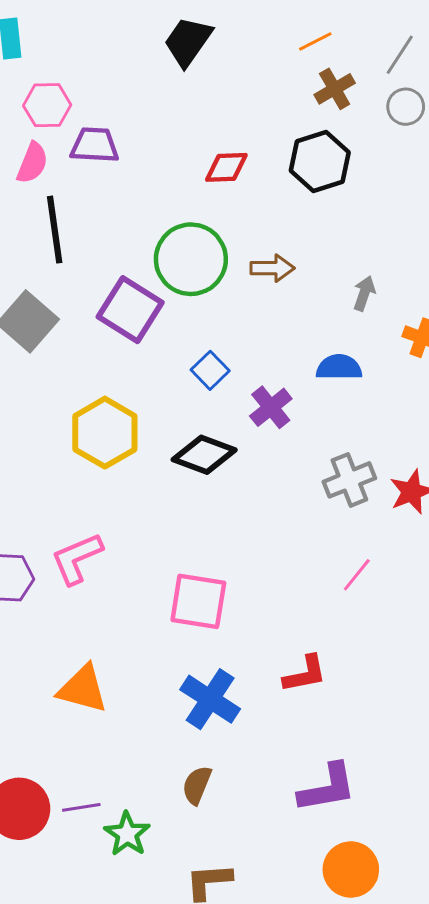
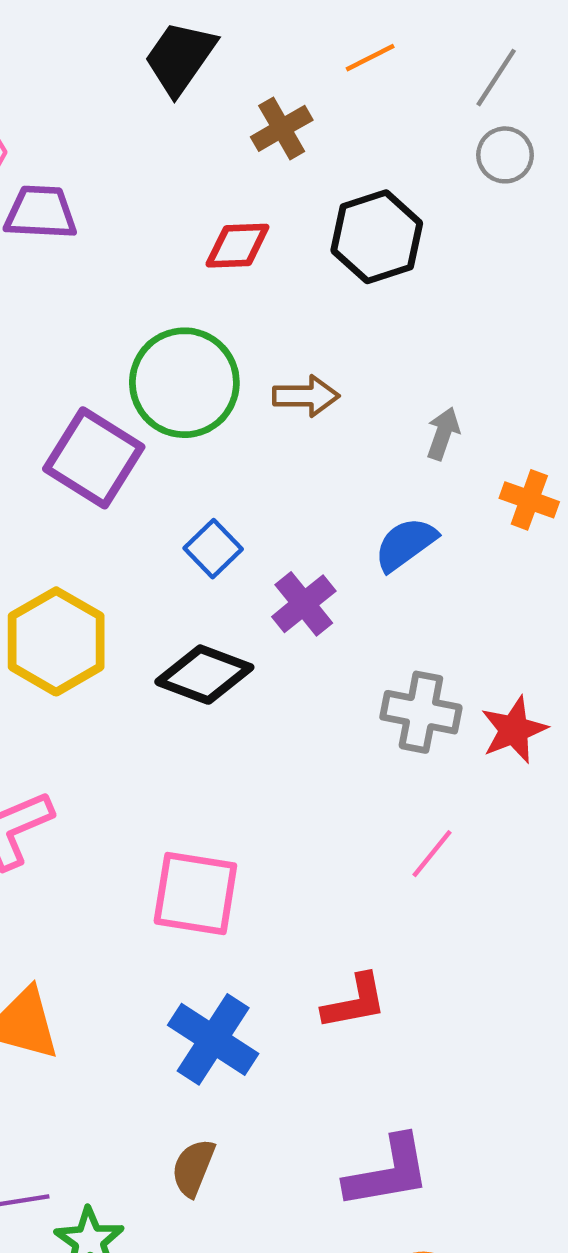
brown cross: (335, 89) -> (282, 128), moved
blue semicircle: (339, 367) -> (405, 544), turned -36
gray cross: (349, 480) -> (421, 712), turned 33

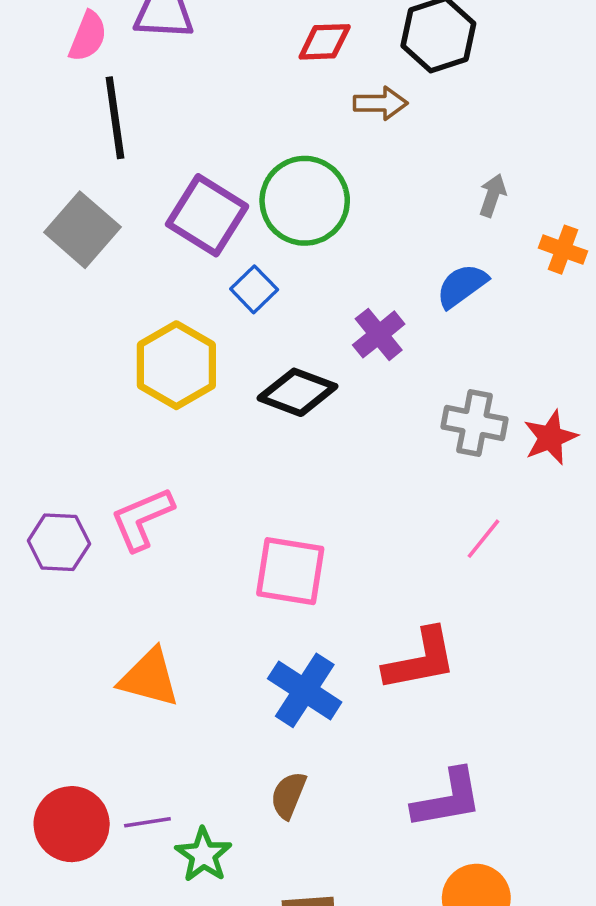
green circle: (184, 383) -> (305, 201), moved
brown arrow: (306, 396) -> (381, 103), moved
blue square: (213, 549) -> (254, 289), moved
red L-shape: (355, 1002) -> (420, 660), size x1.4

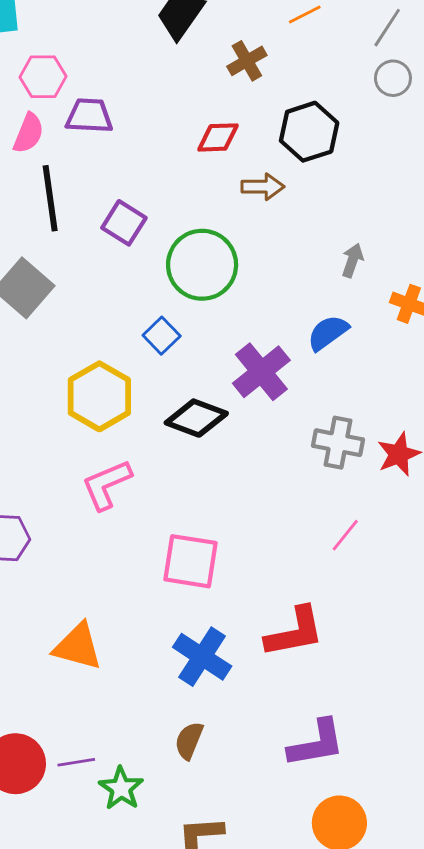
purple square: (207, 215) -> (124, 223), moved, size x0.7
purple cross: (379, 334) -> (261, 372), size x1.4
pink L-shape: (142, 519) -> (107, 485), moved

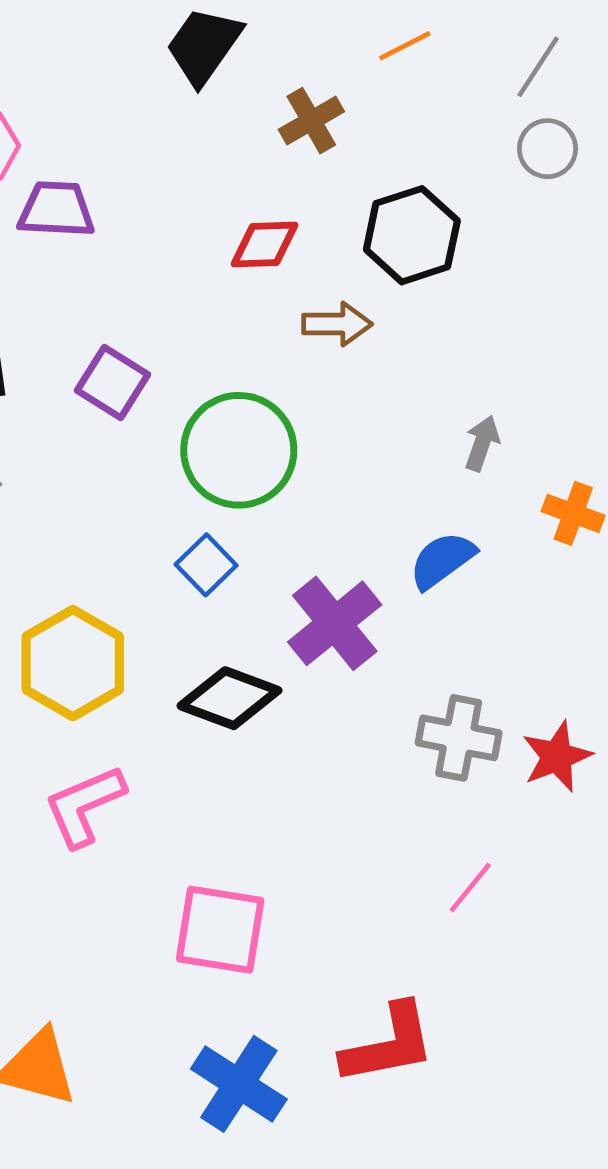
blue square: (162, 336) -> (206, 565), moved

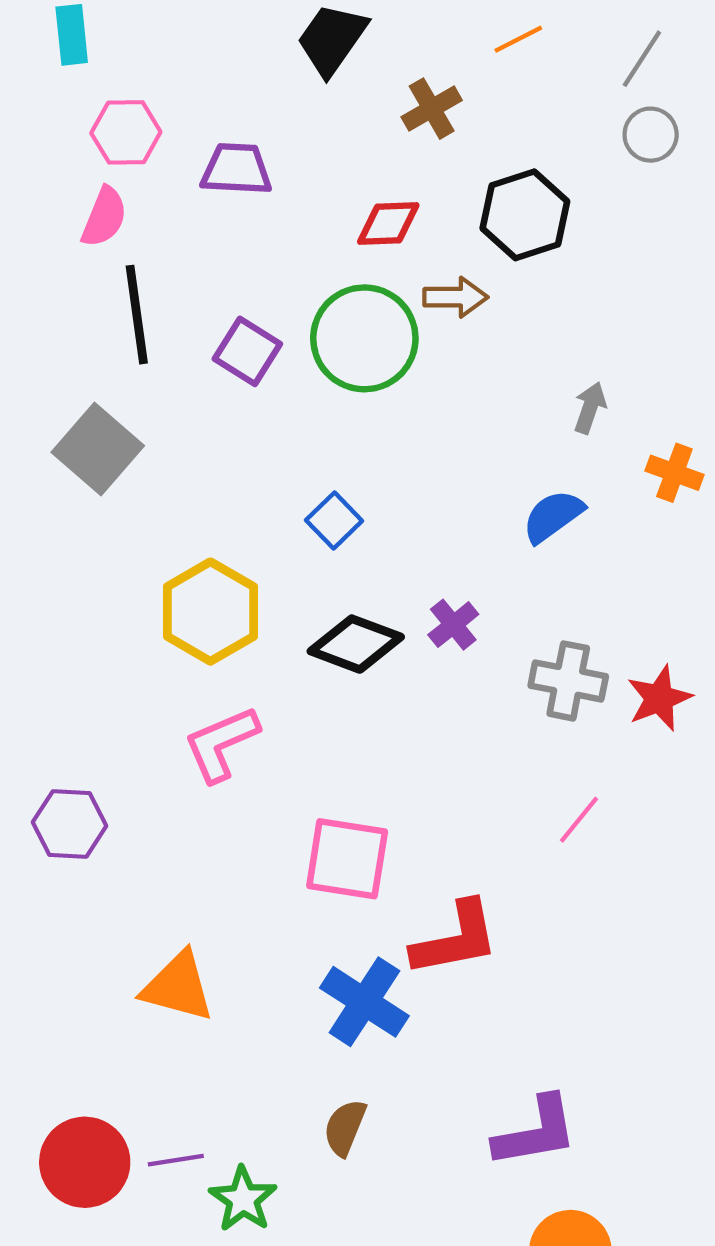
purple trapezoid: (56, 209) -> (236, 169), moved
green circle: (239, 450) -> (364, 338), moved
purple cross: (335, 623) -> (453, 625), moved, size x0.6
red L-shape: (388, 1044) -> (455, 939), moved

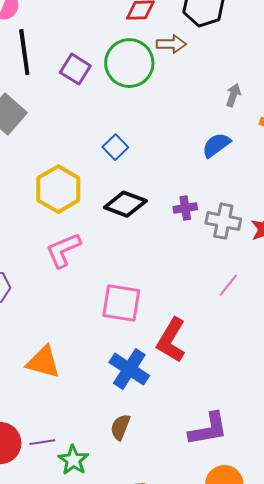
purple cross: (453, 625) -> (185, 208), moved, turned 30
red L-shape: (455, 939) -> (171, 340), turned 132

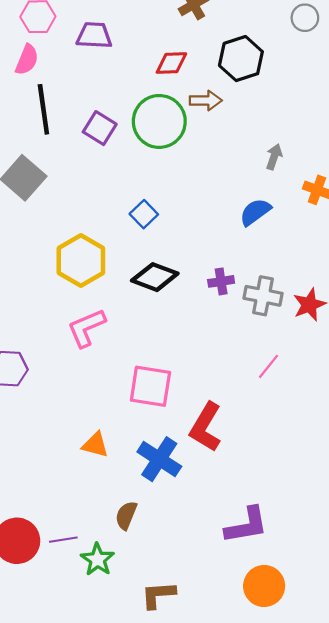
orange triangle: (43, 362) -> (95, 445), moved, size x0.7
brown semicircle: (120, 427) -> (126, 515), moved

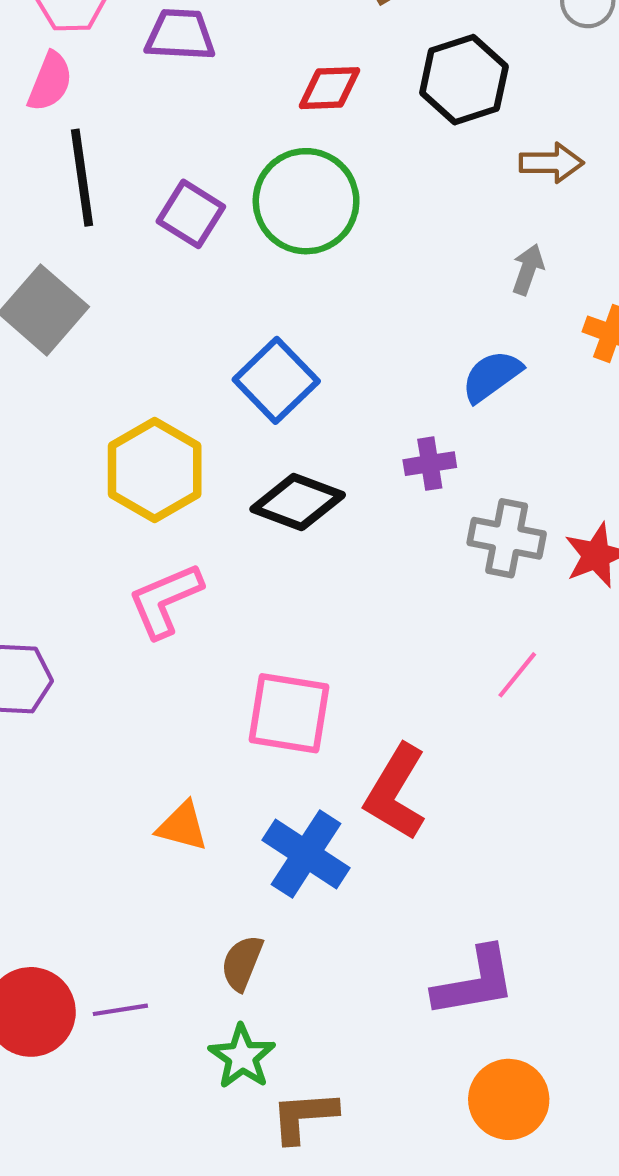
brown arrow: (206, 100) -> (551, 163), moved
blue square: (144, 214) -> (276, 380), size x1.5
purple cross: (221, 281) -> (430, 464), moved
green star: (97, 560) -> (242, 1057), moved

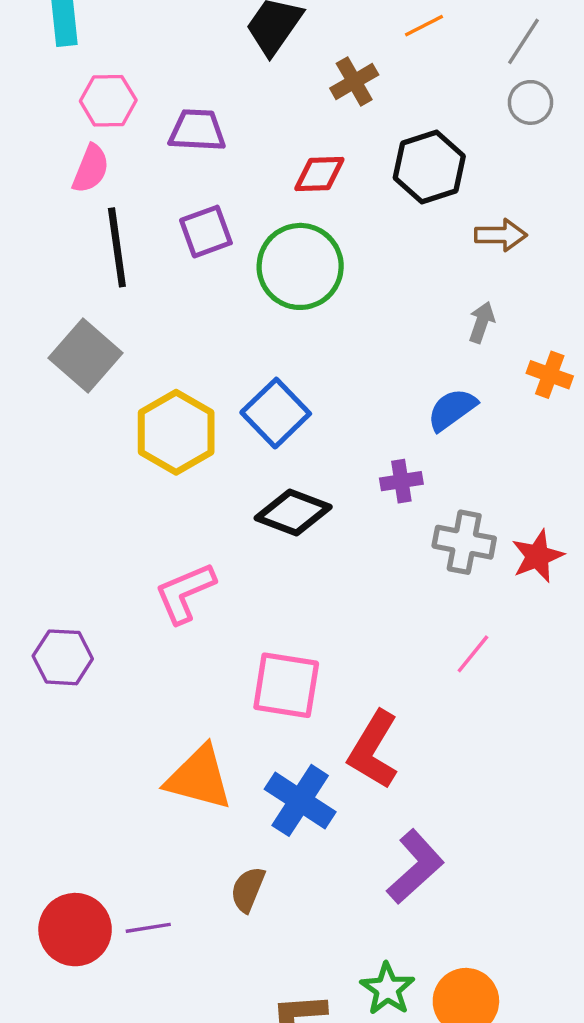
purple square: (191, 214) -> (206, 232), moved, turned 38
yellow hexagon: (155, 470) -> (176, 432), moved
orange triangle: (182, 826) -> (199, 778), size x1.6
purple L-shape: (475, 982) -> (415, 867), moved, turned -32
green star: (242, 1057) -> (387, 989), moved

